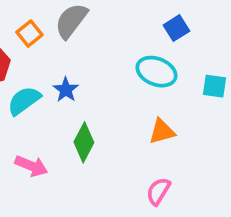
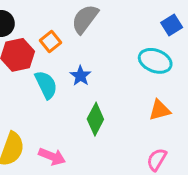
orange square: (29, 34) -> (51, 41), moved
cyan semicircle: (24, 101) -> (46, 85), turned 100
pink arrow: (31, 166) -> (52, 157), moved

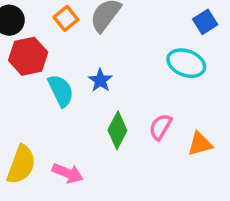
orange square: (51, 41) -> (66, 18), moved
orange triangle: (160, 110) -> (200, 144), moved
pink semicircle: (157, 160) -> (160, 127), moved

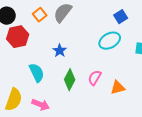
cyan ellipse: (186, 63) -> (110, 41), turned -50
cyan semicircle: (61, 91) -> (37, 73), moved

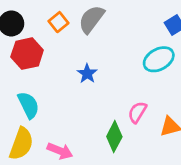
cyan semicircle: (37, 73) -> (28, 105), moved
green diamond: (70, 80) -> (114, 137), moved

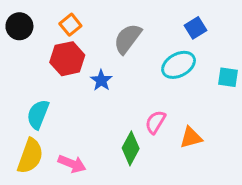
gray semicircle: (91, 19) -> (128, 39), moved
red hexagon: (27, 54) -> (67, 59), moved
cyan semicircle: (28, 105) -> (38, 114), turned -132

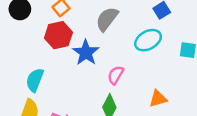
blue star: (101, 80) -> (86, 53), size x1.5
pink semicircle: (155, 122) -> (116, 75), moved

